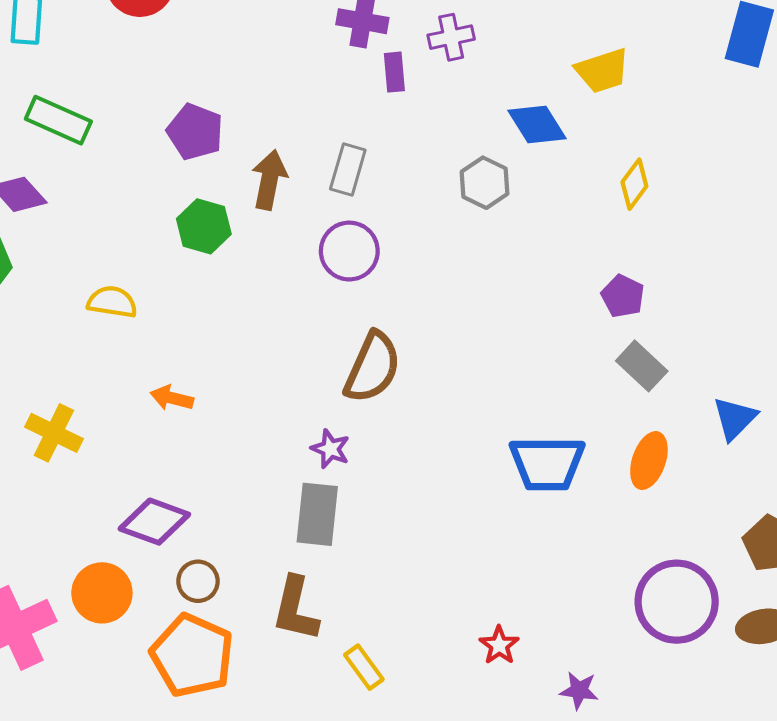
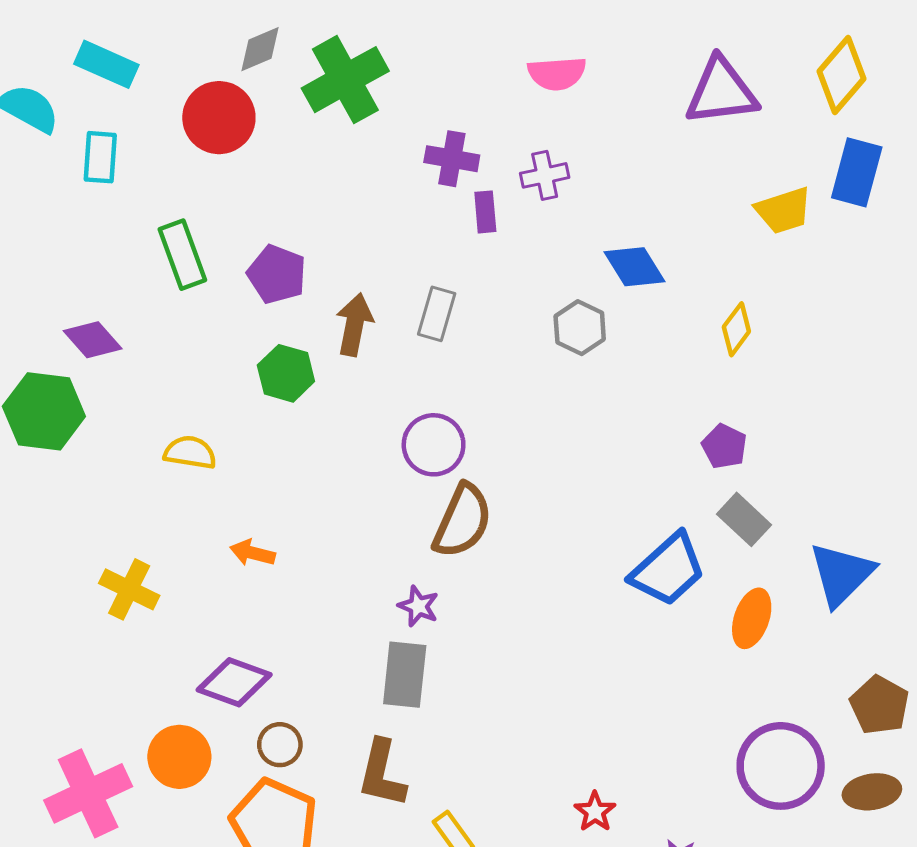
yellow trapezoid: (602, 71) -> (784, 210), moved
green rectangle: (58, 120) -> (182, 255), moved, turned 46
purple circle: (349, 251) -> (434, 445), moved
blue triangle: (735, 418) -> (841, 574), size x1.4
blue trapezoid: (547, 463) -> (668, 570), moved, turned -42

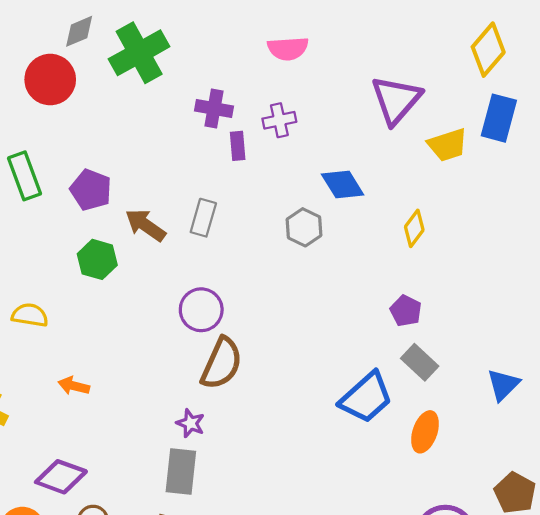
purple triangle: (721, 92) -> (396, 100), moved, turned -42
brown arrow: (354, 325) -> (145, 225), turned -66
blue triangle: (841, 574) -> (503, 385), moved, size x0.7

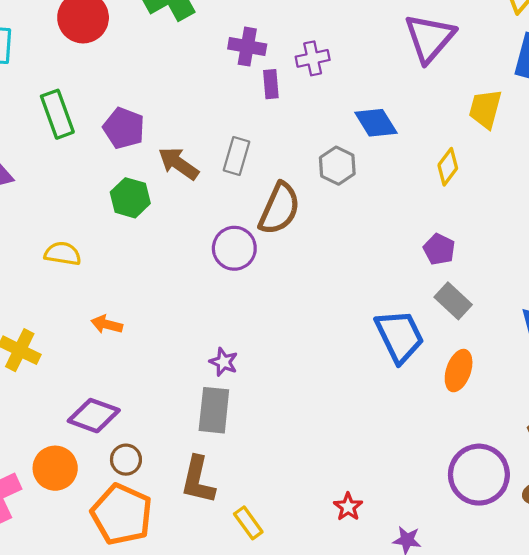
yellow trapezoid: (447, 145) -> (485, 109), moved, turned 123
brown semicircle: (222, 363) -> (279, 209), moved
blue trapezoid: (366, 398) -> (400, 336), turned -74

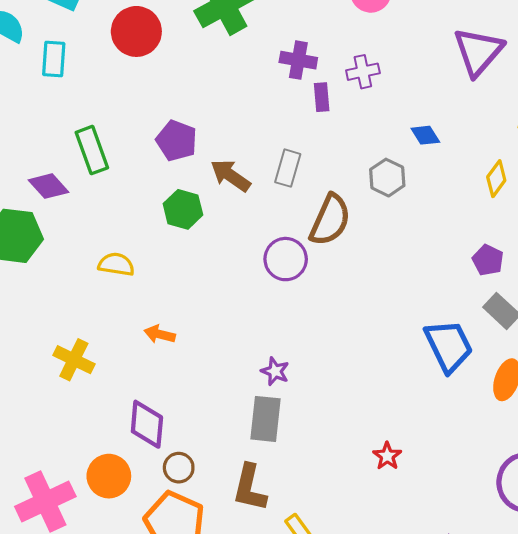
green rectangle: (57, 114) -> (92, 150), moved
blue diamond: (376, 123) -> (425, 135), size x0.7
purple diamond: (94, 416) -> (147, 424), turned 75
red star: (348, 507) -> (387, 456), moved

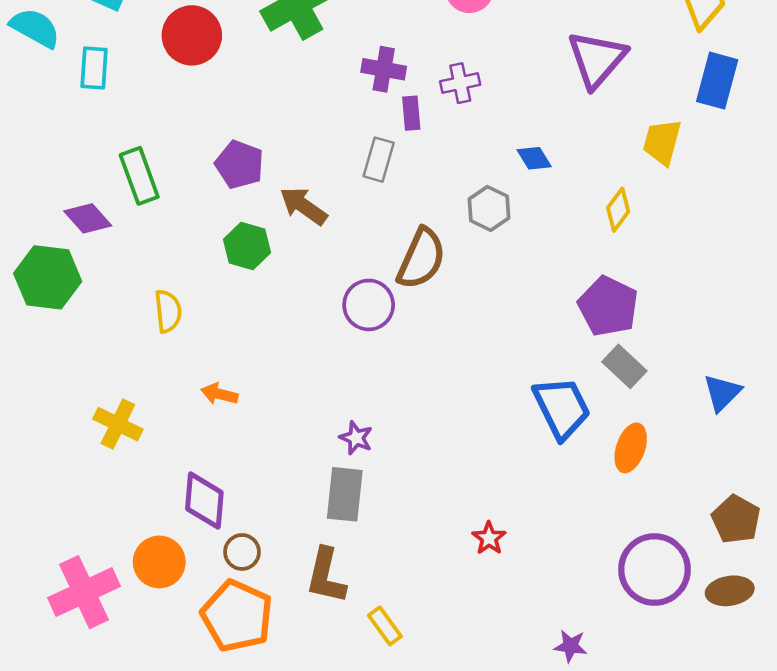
gray rectangle: (288, 168) -> (379, 160), moved
purple pentagon: (488, 260) -> (608, 306), size x1.6
yellow semicircle: (116, 264) -> (168, 311), turned 75

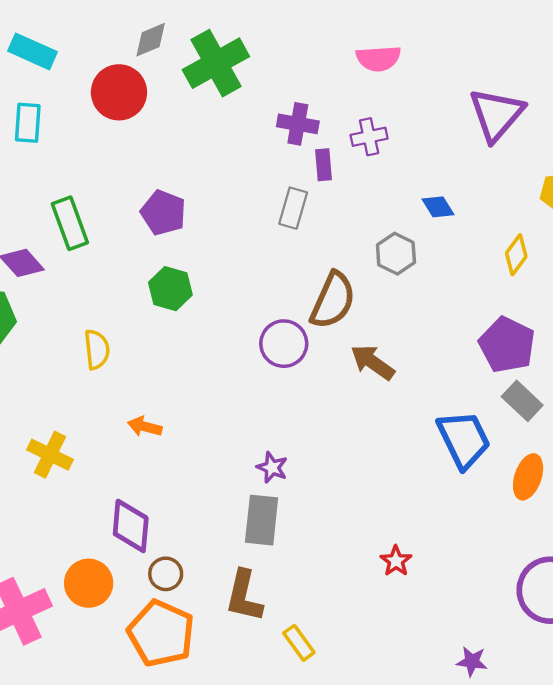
brown arrow: (303, 206) -> (373, 362), moved

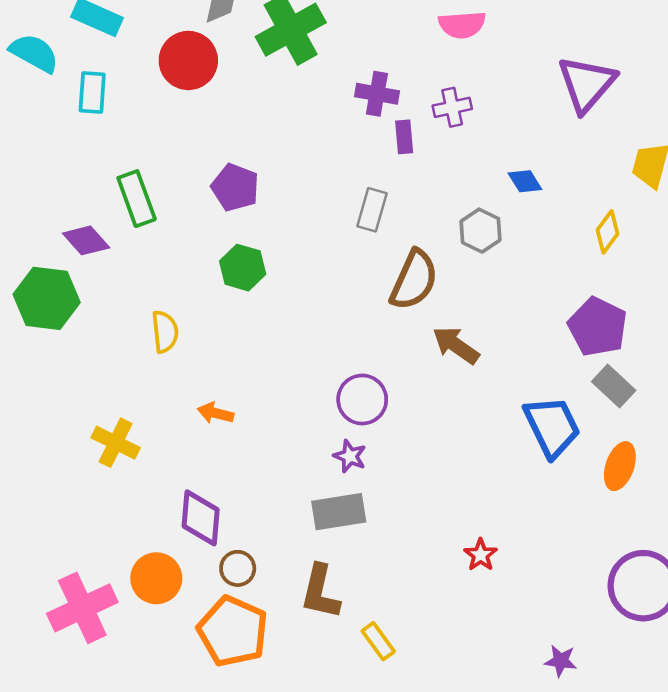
gray rectangle: (293, 208) -> (372, 210), moved
purple circle: (284, 344) -> (362, 400), moved
gray rectangle: (262, 520) -> (339, 512), turned 75

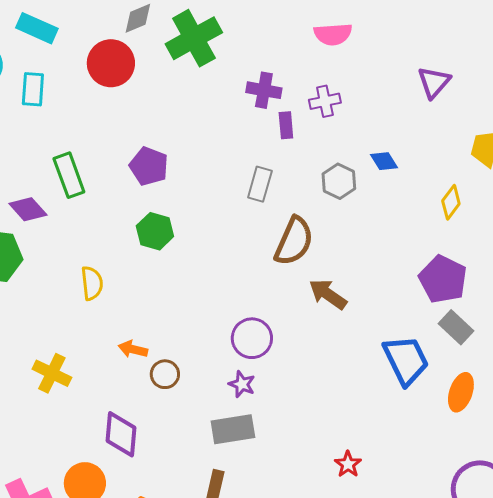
purple triangle: (587, 84) -> (434, 82), size x0.7
gray hexagon: (481, 231) -> (339, 181), moved
brown circle: (238, 568) -> (165, 374), moved

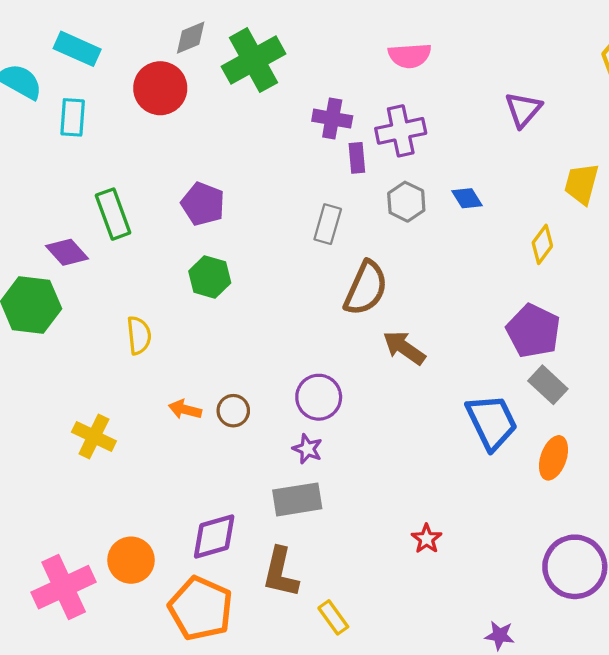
purple cross: (325, 101) -> (401, 131), size x1.4
gray hexagon: (339, 181) -> (406, 202), moved
brown circle: (165, 374) -> (233, 411), moved
purple diamond: (121, 434) -> (214, 537), moved, turned 69

